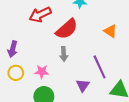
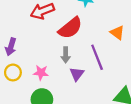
purple line: (100, 67) -> (97, 57), moved
purple triangle: (83, 85) -> (77, 74), moved

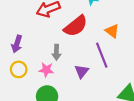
orange triangle: (117, 33) -> (112, 31), moved
gray arrow: (66, 55) -> (56, 52), moved

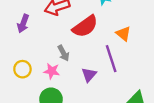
purple arrow: (17, 44) -> (23, 23), moved
gray arrow: (56, 52) -> (63, 53), turned -32

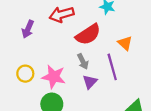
gray arrow: (63, 53) -> (83, 61), moved
pink star: (52, 71) -> (54, 77), size x1.5

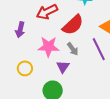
pink star: (54, 77) -> (48, 47), moved
purple triangle: (90, 82) -> (63, 67), moved

